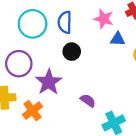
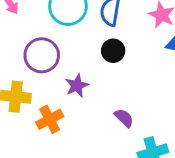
purple star: (49, 82) -> (77, 86), size x0.7

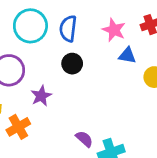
purple semicircle: (124, 118) -> (84, 139), moved

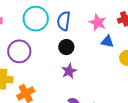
purple star: (41, 96) -> (69, 71), moved

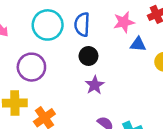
pink star: (98, 22) -> (124, 22), turned -30

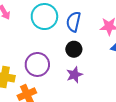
purple circle: (31, 67) -> (37, 64), moved

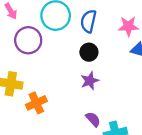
purple circle: (37, 64) -> (28, 40), moved

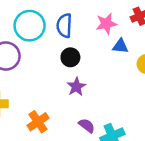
orange cross: (36, 103) -> (38, 122), moved

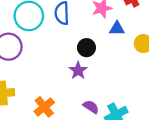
black circle: (70, 57) -> (86, 48), moved

